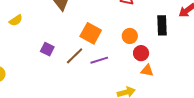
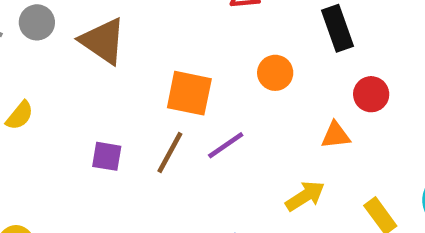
red circle: (141, 53) -> (371, 94), moved

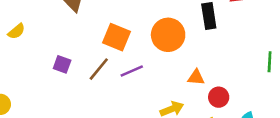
orange circle: (275, 73) -> (168, 35), size x1.6
red circle: (371, 94) -> (219, 97), moved

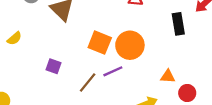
orange circle: (168, 35) -> (130, 45), moved
brown line: (99, 69) -> (88, 83), moved

